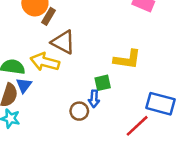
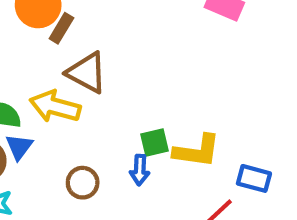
yellow L-shape: (127, 59) -> (197, 151), moved
blue rectangle: (160, 104) -> (254, 178), size x0.7
brown circle: (79, 111) -> (83, 183), moved

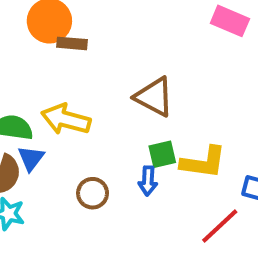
brown rectangle: (61, 28) -> (72, 43), turned 64
brown triangle: (87, 73) -> (154, 97), moved

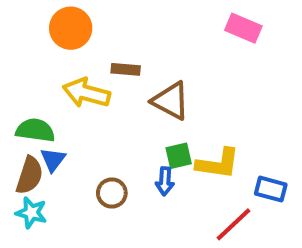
brown rectangle: (72, 43) -> (126, 69), moved
yellow arrow: (66, 119) -> (86, 93), moved

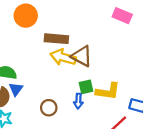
brown rectangle: (126, 69) -> (56, 39), size x1.5
yellow arrow: (86, 93) -> (63, 57), moved

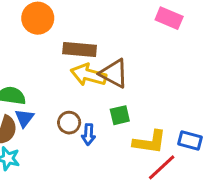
yellow L-shape: (108, 91) -> (150, 142), moved
blue arrow: (78, 101) -> (88, 135), moved
brown circle: (49, 108) -> (69, 123), moved

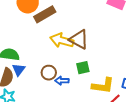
brown rectangle: (80, 49) -> (45, 14), moved, turned -35
blue arrow: (88, 135) -> (62, 81), turned 88

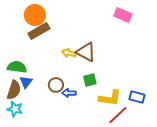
brown rectangle: (45, 14) -> (39, 31), moved
yellow arrow: (62, 40) -> (69, 53), size x0.6

